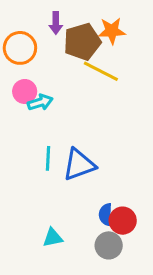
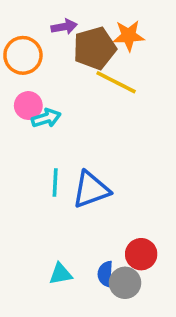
purple arrow: (56, 23) -> (64, 27), turned -100
blue semicircle: (106, 214) -> (105, 274), moved

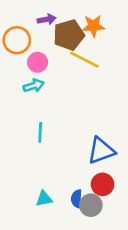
pink circle: (28, 106) -> (38, 62), moved
blue triangle: (91, 190) -> (101, 151), moved

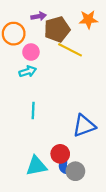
orange star: (93, 26) -> (88, 20), moved
red circle: (103, 184) -> (60, 154), moved
cyan triangle: (44, 199) -> (36, 166), size x1.5

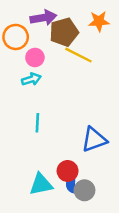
purple arrow: (39, 16) -> (43, 18), size x1.5

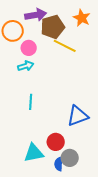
orange star: (99, 21) -> (82, 18), turned 30
blue semicircle: (71, 184) -> (59, 164), moved

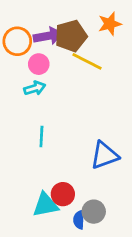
purple arrow: (36, 15) -> (48, 36), moved
orange star: (82, 18) -> (110, 24), turned 30
red circle: (56, 142) -> (63, 194), moved

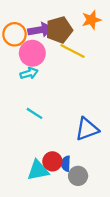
pink circle: (39, 64) -> (32, 53), size x1.5
cyan line: (41, 136) -> (35, 113), turned -60
blue semicircle: (79, 220) -> (66, 164), moved

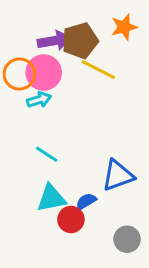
orange circle: (14, 34) -> (19, 74), moved
blue semicircle: (66, 164) -> (86, 201), moved, turned 56
cyan triangle: (38, 170) -> (51, 198), moved
gray circle: (78, 176) -> (127, 239), moved

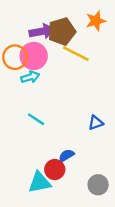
blue triangle: (118, 176) -> (96, 123), moved, size x0.6
cyan triangle: (51, 198) -> (40, 182), moved

